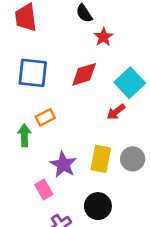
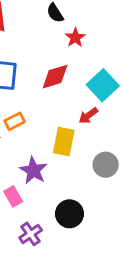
yellow rectangle: (101, 159) -> (64, 142), moved

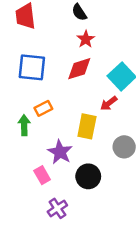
red star: (75, 38) -> (86, 39), moved
black circle: (69, 214) -> (88, 176), moved

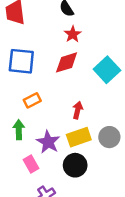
red arrow: (109, 103) -> (78, 110), moved, turned 140
green arrow: (24, 125) -> (19, 130), moved
yellow rectangle: (87, 126) -> (79, 137), moved, turned 60

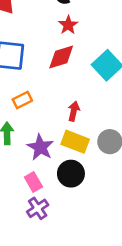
yellow rectangle: (79, 137) -> (75, 142), turned 40
pink rectangle: (31, 164) -> (33, 182), moved

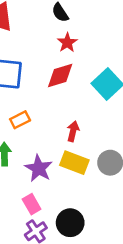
black circle: (71, 174) -> (70, 223), moved

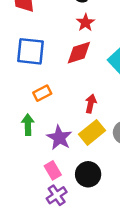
yellow rectangle: (74, 163) -> (92, 132), turned -60
black circle: (70, 223) -> (88, 174), moved

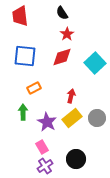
black circle: (88, 174) -> (76, 159), moved

